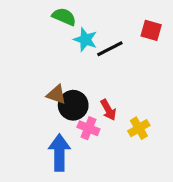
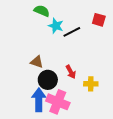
black circle: (73, 105) -> (48, 80), moved
pink cross: (88, 128) -> (58, 102), moved, size x1.6
yellow cross: (139, 128) -> (91, 84), turned 32

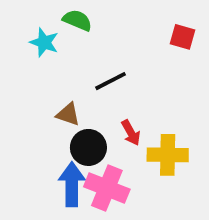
cyan star: (56, 26) -> (44, 42), moved
black line: (72, 32) -> (111, 81), moved
yellow cross: (91, 84) -> (168, 155), size x1.5

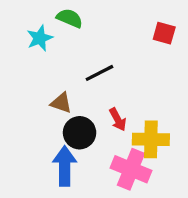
cyan star: (44, 42) -> (40, 38), turned 30
pink cross: (107, 188) -> (131, 169), moved

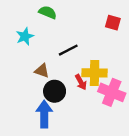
cyan star: (40, 38) -> (25, 36), moved
yellow cross: (151, 139) -> (95, 73), moved
pink cross: (131, 169) -> (112, 92), moved

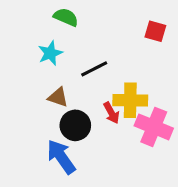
cyan star: (25, 36) -> (50, 53), moved
blue arrow: (44, 114) -> (61, 157), turned -35

